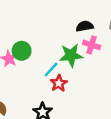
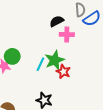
green star: (71, 55) -> (55, 60), moved
red star: (59, 83) -> (63, 72), moved

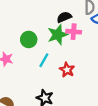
green circle: (12, 56) -> (29, 39), moved
green star: (55, 60) -> (58, 35), moved

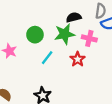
pink cross: (74, 32) -> (89, 38), moved
red star: (67, 70) -> (78, 59), moved

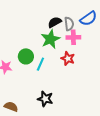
gray semicircle: (100, 11) -> (69, 24), moved
green circle: (35, 35) -> (26, 56), moved

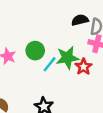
green star: (50, 39) -> (67, 58), moved

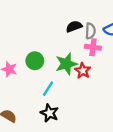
cyan line: (50, 64) -> (48, 89), moved

